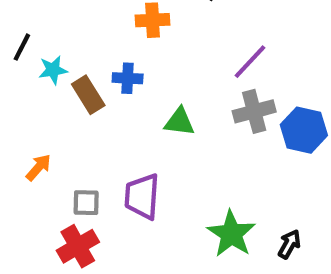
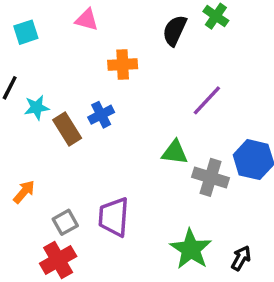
blue cross: (128, 78) -> (101, 115), turned -30
gray cross: (254, 111) -> (211, 177), moved, turned 32
green triangle: (179, 122) -> (175, 152), moved
gray square: (86, 203) -> (65, 222), turned -30

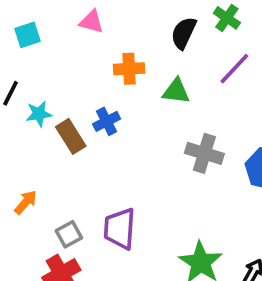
purple line: (207, 100) -> (234, 69), moved
green triangle: (175, 152) -> (176, 91), moved
gray cross: (211, 177) -> (204, 153), moved

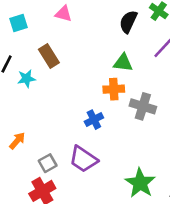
orange cross: (129, 69) -> (114, 89), moved
blue cross: (107, 121) -> (94, 120), moved
brown rectangle: (71, 136) -> (49, 56), moved
purple trapezoid: (120, 229) -> (83, 159), turned -60

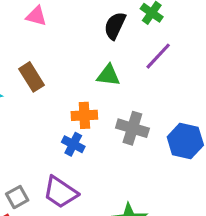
brown rectangle: (49, 56) -> (32, 77), moved
orange cross: (114, 89) -> (84, 115), moved
blue cross: (94, 120) -> (73, 144), turned -36

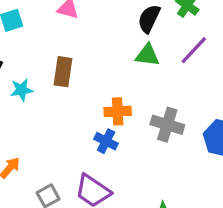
green triangle: (108, 75) -> (147, 55), moved
brown rectangle: (32, 77) -> (63, 72), turned 40

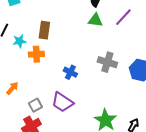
orange cross: (118, 111) -> (36, 54), moved

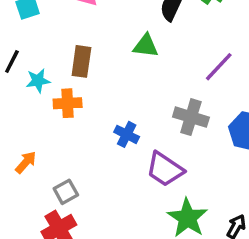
purple line: (123, 17) -> (219, 67), moved
green triangle: (95, 20) -> (146, 46), moved
purple trapezoid: (62, 102) -> (165, 169), moved

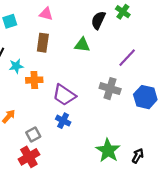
brown rectangle: (81, 61) -> (43, 43), moved
blue cross: (127, 134) -> (63, 121), moved
purple trapezoid: (165, 169) -> (64, 95), moved

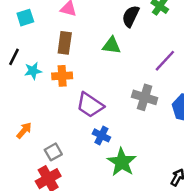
orange cross: (34, 80) -> (62, 76), moved
blue cross: (63, 121) -> (101, 135), moved
green star: (108, 150) -> (122, 162), moved

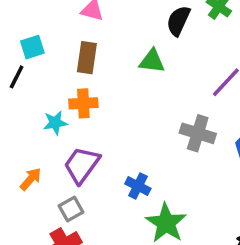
cyan square: (25, 18) -> (32, 47), moved
cyan star: (33, 71) -> (55, 123), moved
purple trapezoid: (90, 105) -> (82, 165), moved, turned 92

